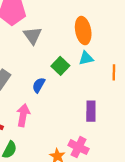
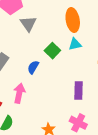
pink cross: (79, 147) -> (78, 123), moved

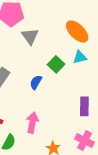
orange ellipse: (73, 20) -> (77, 32), turned -35
pink arrow: (19, 93) -> (32, 123), moved

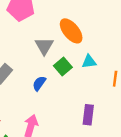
orange ellipse: (77, 32) -> (71, 31), moved
gray triangle: (30, 36) -> (44, 46), moved

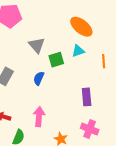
orange ellipse: (71, 31) -> (81, 27), moved
green square: (63, 67) -> (56, 60), turned 35

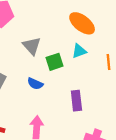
blue semicircle: (39, 78) -> (35, 84), turned -88
purple rectangle: (87, 97) -> (76, 101), moved

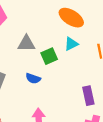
gray triangle: (32, 46) -> (26, 44), turned -42
purple rectangle: (76, 101) -> (88, 96), moved

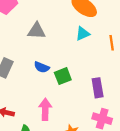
green square: (49, 56) -> (63, 76), moved

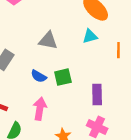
gray triangle: (37, 31) -> (48, 41), moved
blue semicircle: (42, 67) -> (39, 76), moved

